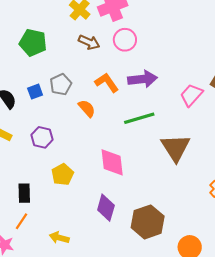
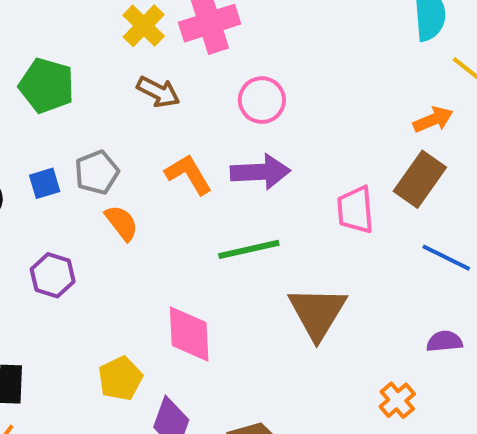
pink circle: (125, 40) -> (262, 100), moved
pink trapezoid: (191, 95) -> (355, 210), turned -50
orange semicircle: (87, 108) -> (122, 223), moved
yellow pentagon: (63, 174) -> (120, 378), moved

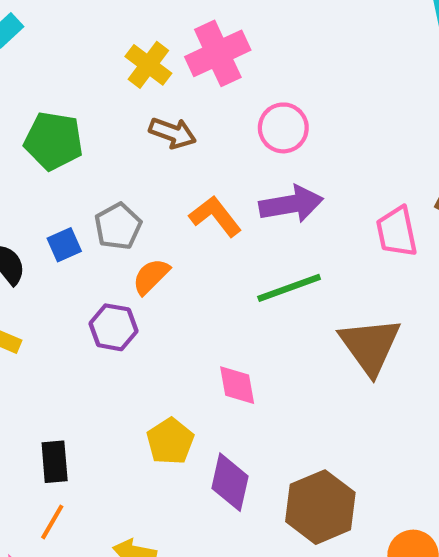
orange semicircle: (122, 223) -> (151, 276), turned -90
purple hexagon: (53, 275) -> (113, 327), moved
pink diamond: (189, 334) -> (237, 385), size x0.7

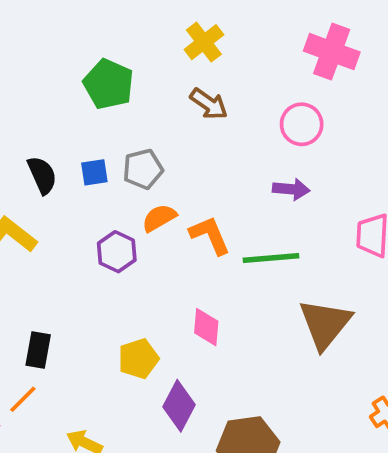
pink cross: (218, 53) -> (332, 52), moved, turned 30
purple arrow: (291, 204) -> (291, 189), size x0.7
orange L-shape: (215, 216) -> (210, 235), moved

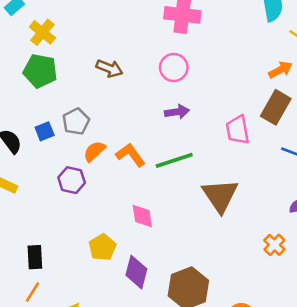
yellow cross: (204, 42) -> (42, 32), moved

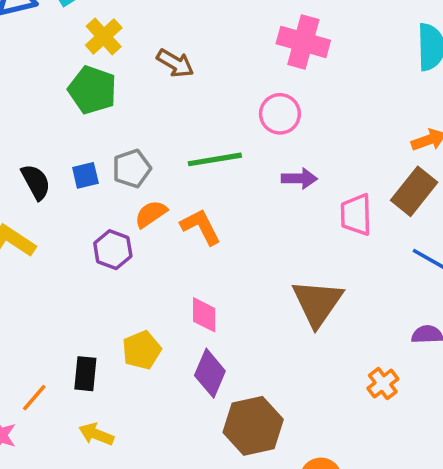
brown arrow: (109, 68) -> (175, 63), moved
purple arrow: (177, 112) -> (299, 179), moved
green line: (174, 160) -> (215, 159), moved
black rectangle: (35, 257) -> (85, 374), moved
purple diamond: (136, 272) -> (210, 373), moved

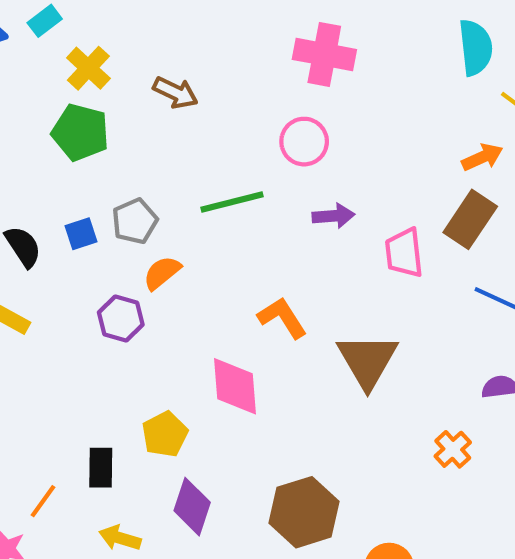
orange L-shape: (201, 227) -> (282, 318), moved
pink diamond: (204, 315) -> (235, 386), size x1.4
purple diamond: (210, 373) -> (192, 507), moved

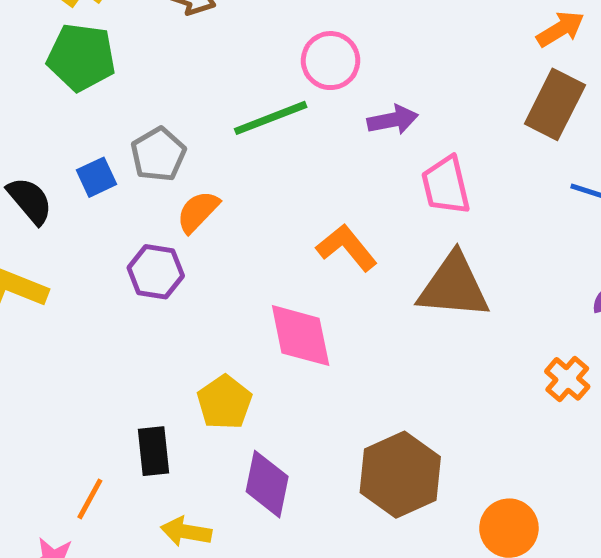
pink circle: (304, 142) -> (331, 61), moved
pink trapezoid: (404, 253) -> (446, 185), moved
brown triangle: (367, 361) -> (454, 286), turned -48

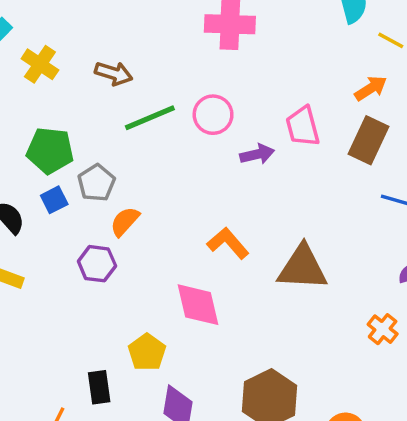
green pentagon: (81, 57) -> (50, 151), moved
green line: (271, 118) -> (150, 118), moved
pink trapezoid: (446, 185) -> (303, 126), moved

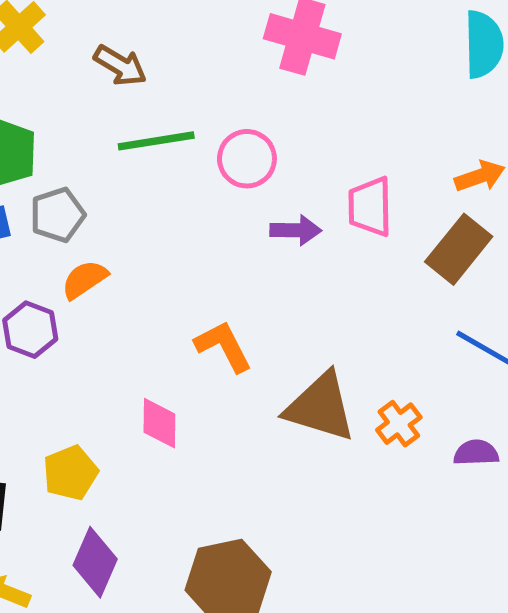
pink diamond: (198, 305) -> (159, 423), size x0.7
orange cross: (383, 329) -> (399, 424), moved

